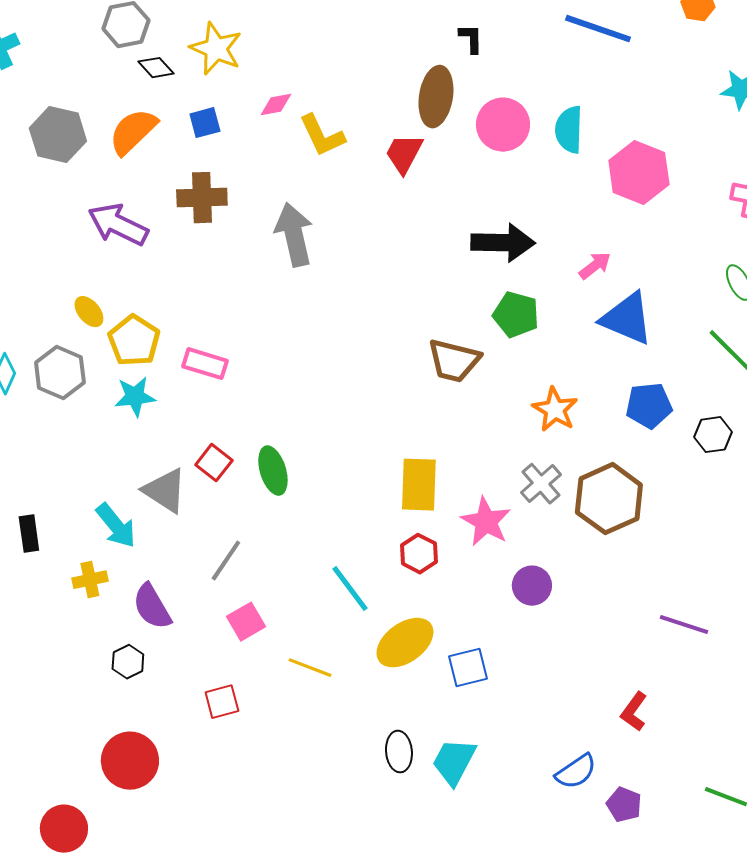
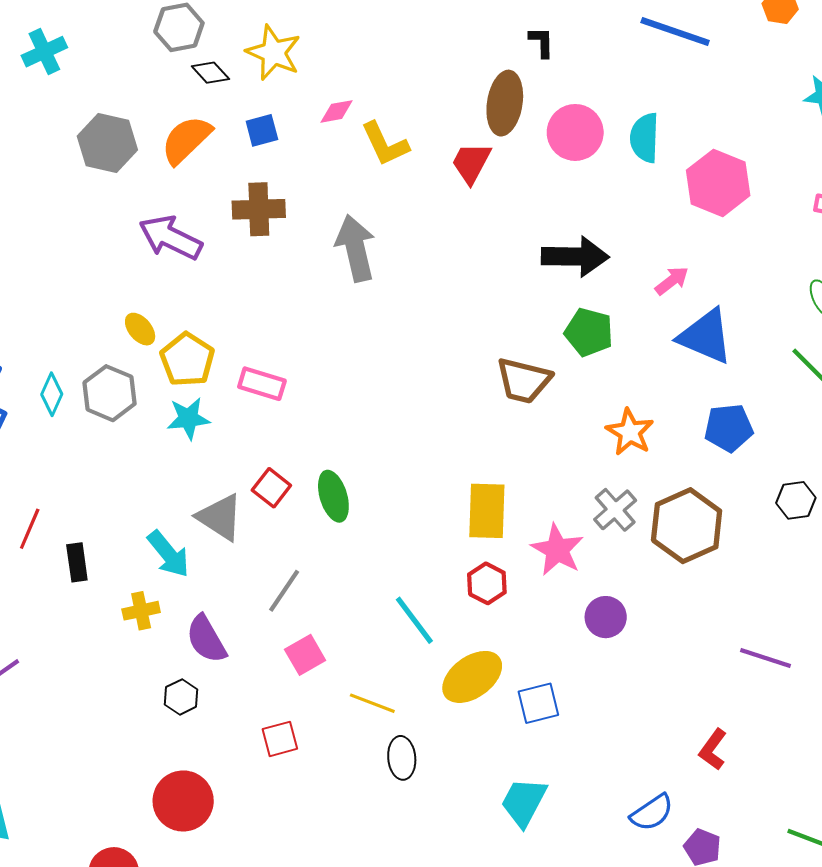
black hexagon: (713, 435) -> (796, 500), moved
black ellipse: (399, 752) -> (402, 758), moved

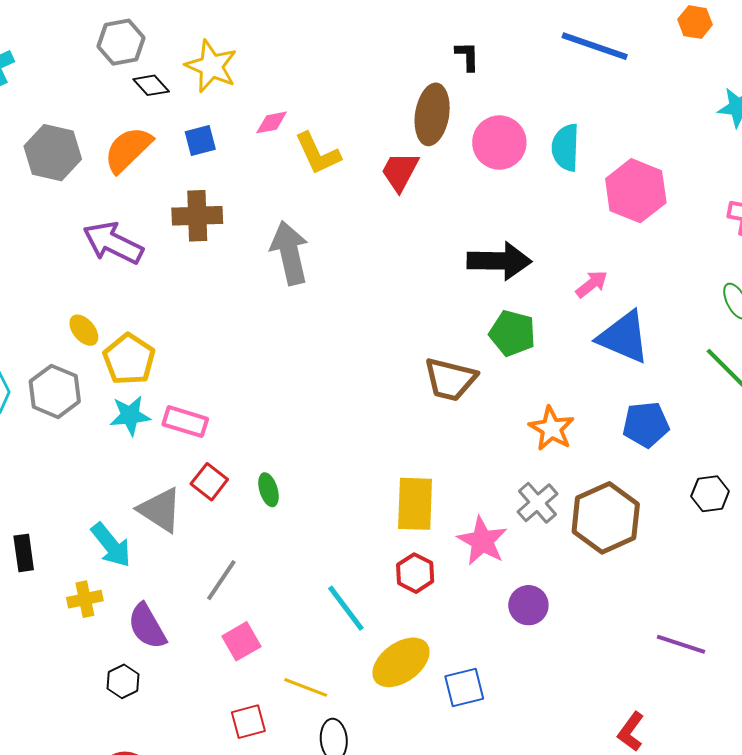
pink rectangle: (262, 384) -> (185, 422), moved
green ellipse: (333, 496) -> (269, 490), size x0.7
red square: (280, 739) -> (248, 722), moved

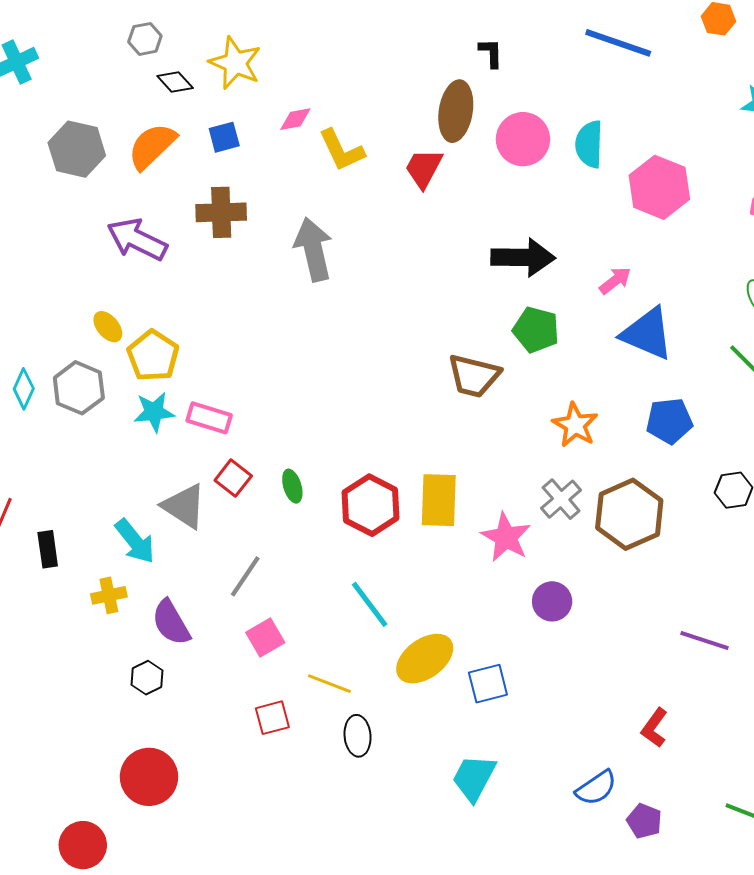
gray hexagon: (121, 42) -> (145, 39), size x0.7
red hexagon: (415, 573) -> (371, 505), moved, size x1.5

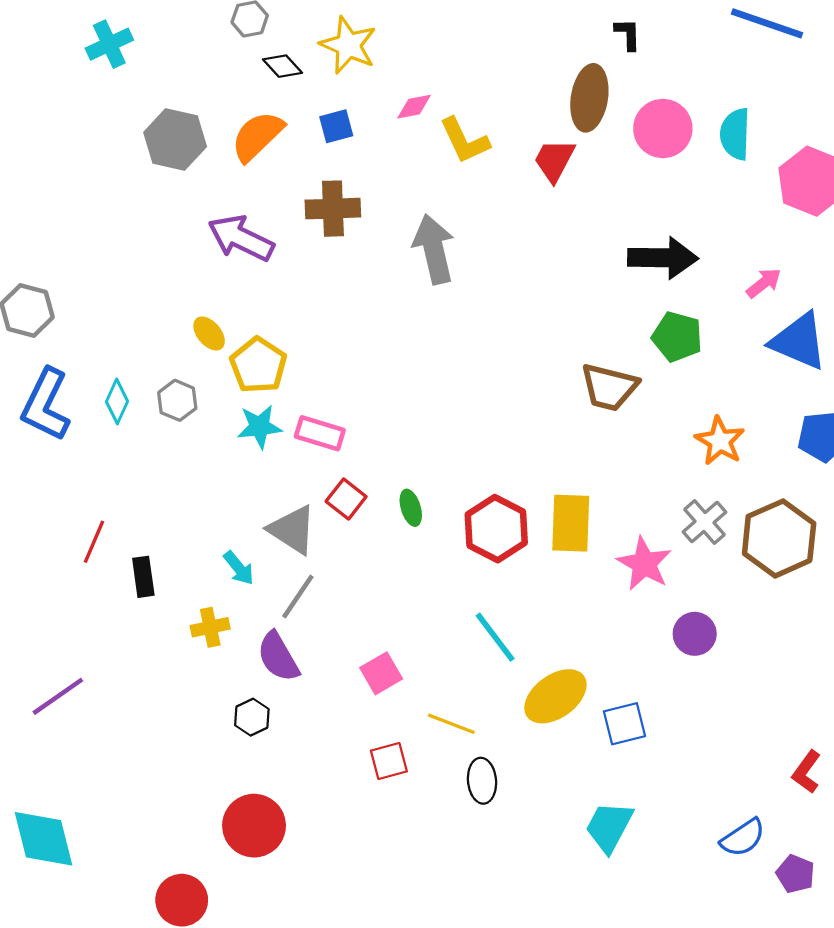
gray hexagon: (79, 388) -> (177, 400), size x0.7
cyan arrow: (135, 541) -> (239, 568), size x0.7
gray line: (245, 576) -> (298, 597), moved

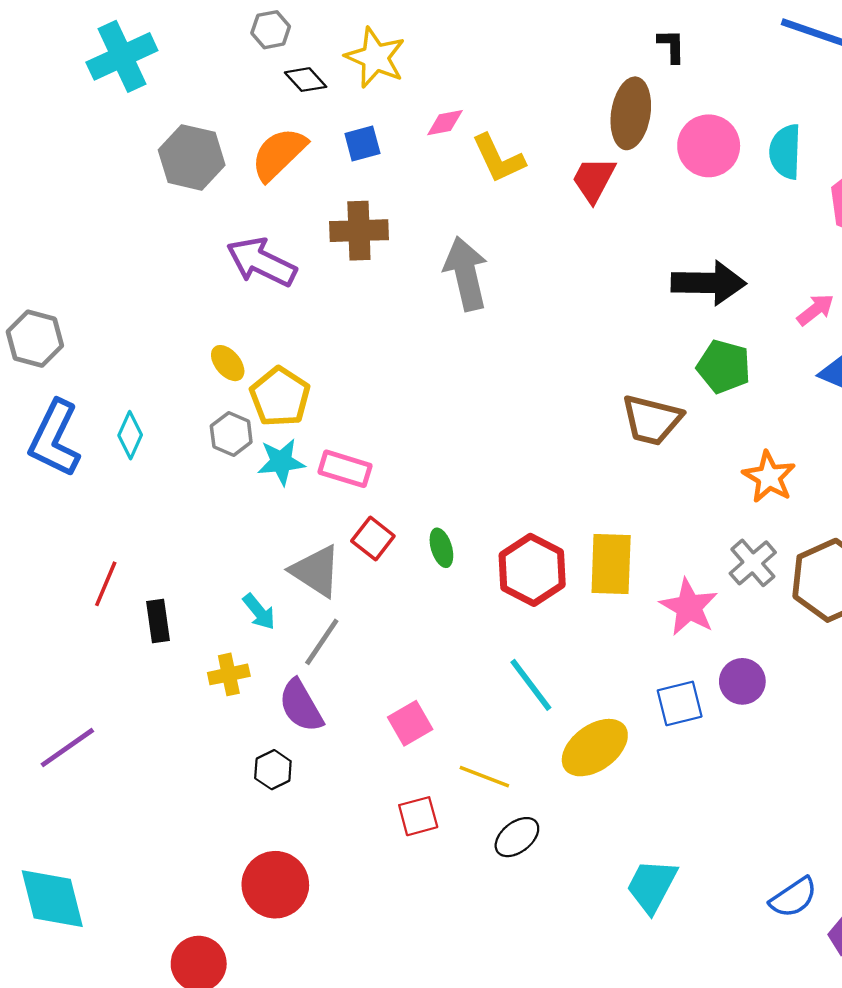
cyan cross: (109, 44) -> (122, 56), size x1.4
gray hexagon: (177, 400) -> (231, 434), moved
blue square: (625, 724) -> (680, 703), moved
black ellipse: (482, 781) -> (517, 837), turned 57

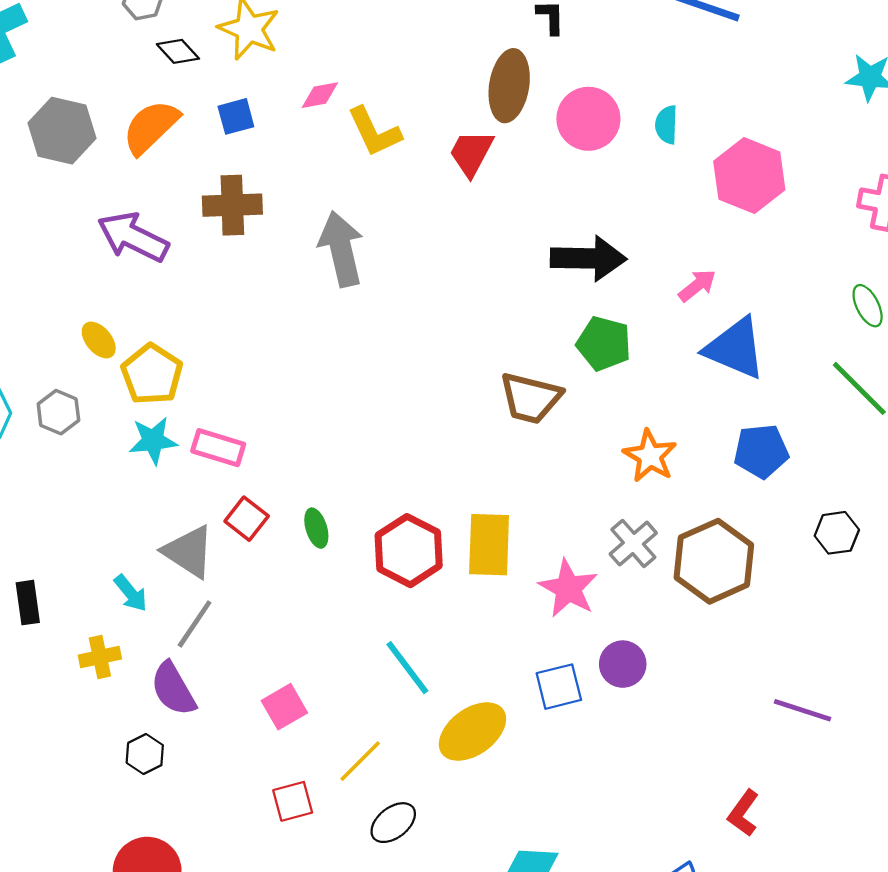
cyan semicircle: (785, 152) -> (666, 125), size x0.7
gray hexagon: (231, 434) -> (58, 412), moved
yellow line: (484, 777) -> (360, 761), turned -66

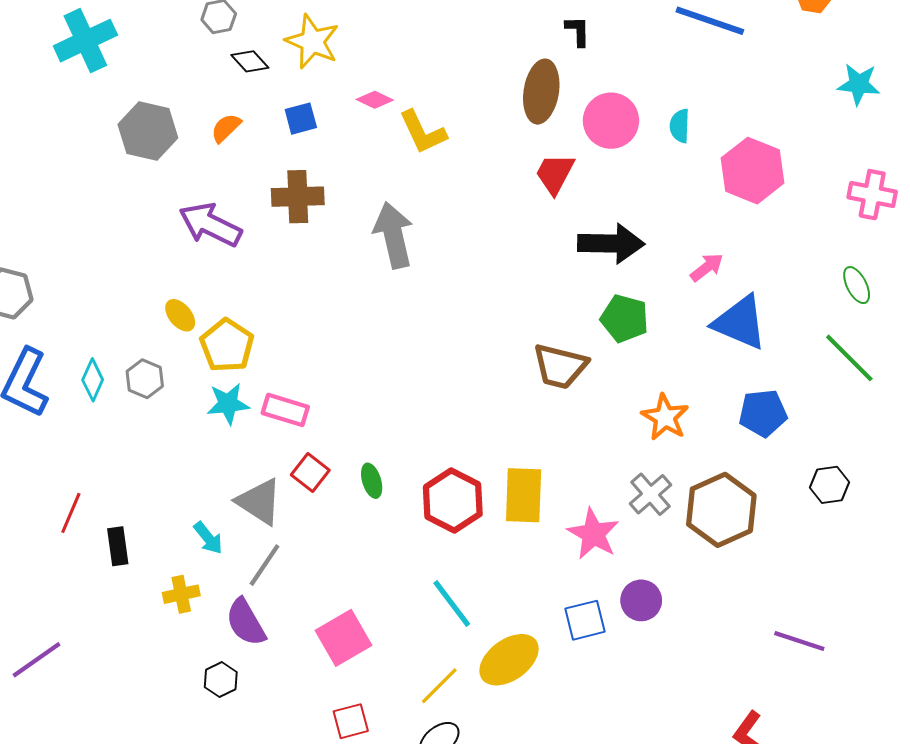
pink diamond: (320, 95) -> (375, 100), turned 36
orange semicircle: (151, 127) -> (226, 128), size x0.6
red trapezoid: (471, 153) -> (555, 174), moved
pink square: (284, 707) -> (344, 638), size x1.4
yellow line: (360, 761) -> (439, 686), moved

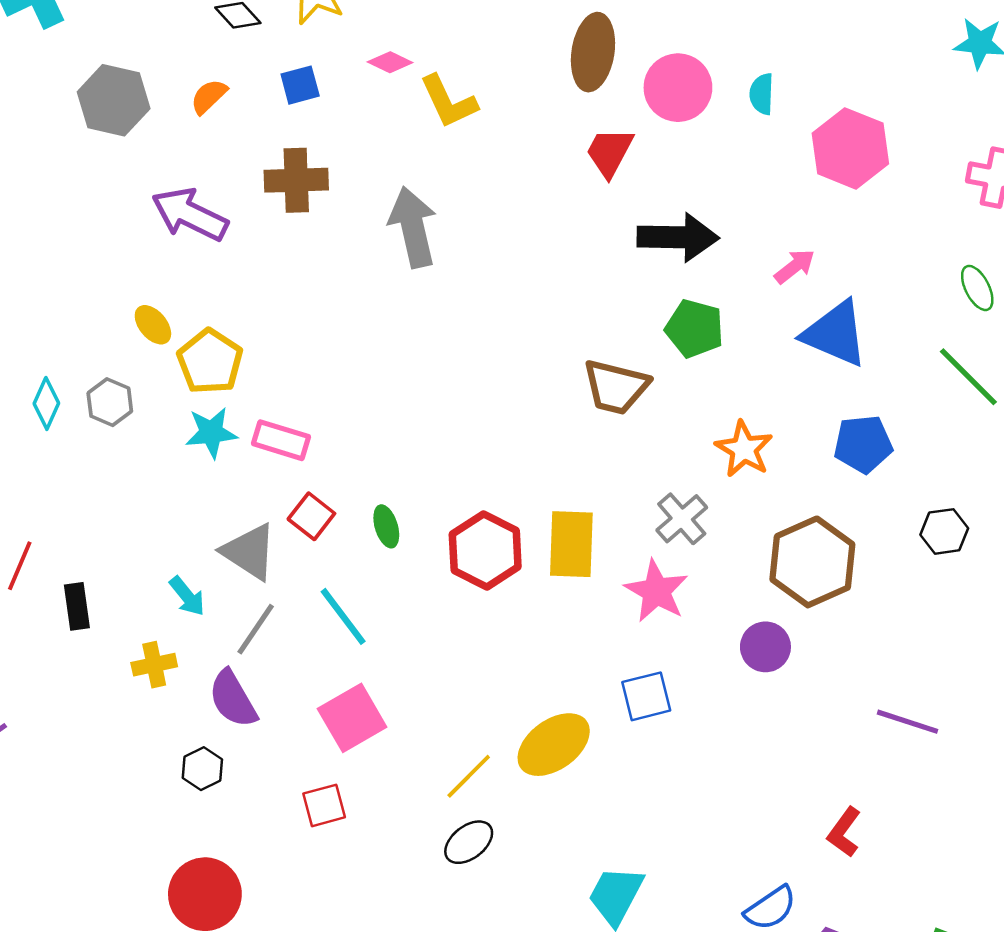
gray cross: (651, 494) -> (682, 519), moved
purple circle: (641, 600) -> (765, 647), moved
cyan line: (452, 604) -> (343, 616), moved
red square: (351, 721) -> (324, 805), moved

